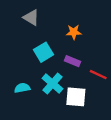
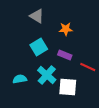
gray triangle: (31, 18) -> (37, 16), moved

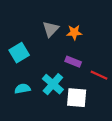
gray triangle: (37, 16) -> (51, 29), moved, turned 42
cyan square: (39, 47) -> (19, 53), moved

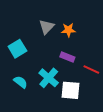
cyan semicircle: (23, 89) -> (21, 82), turned 48

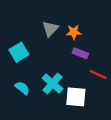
purple rectangle: (67, 57) -> (80, 53), moved

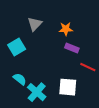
gray triangle: (50, 29) -> (35, 24), moved
cyan cross: (52, 83) -> (37, 92), moved

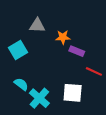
gray triangle: (35, 24) -> (37, 25), turned 49
orange star: (66, 29) -> (63, 37), moved

